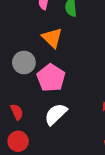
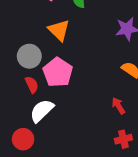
red semicircle: (17, 112) -> (32, 85), moved
white semicircle: (56, 114) -> (42, 111), moved

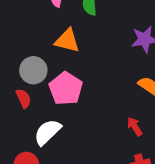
orange triangle: (59, 30) -> (67, 41), turned -30
red semicircle: (32, 85) -> (24, 98), moved

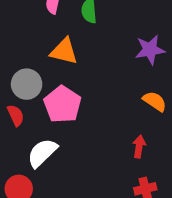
red arrow: (135, 127) -> (139, 147), turned 42

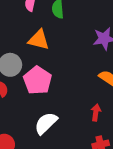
white semicircle: (42, 153) -> (46, 123), moved

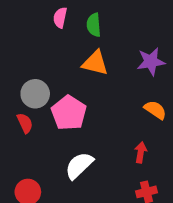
orange triangle: (39, 40) -> (95, 63), moved

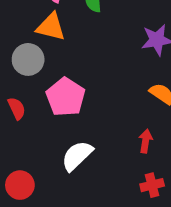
orange triangle: (95, 63) -> (51, 27), moved
gray circle: (35, 94) -> (28, 59), moved

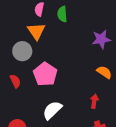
orange triangle: (51, 27) -> (36, 31), turned 42

